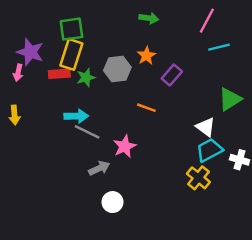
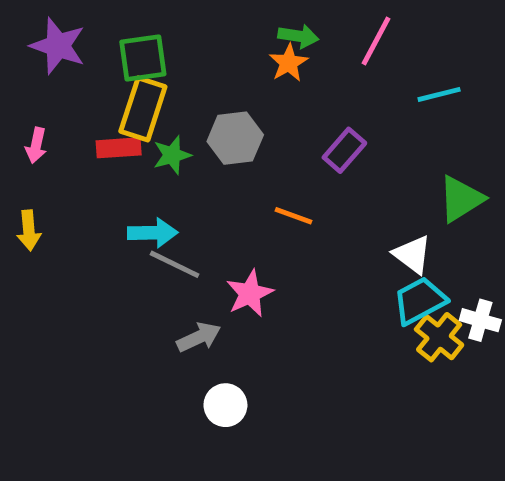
pink line: (207, 21) -> (376, 41), moved
purple star: (30, 52) -> (58, 46), moved
orange star: (146, 56) -> (289, 63), moved
yellow cross: (198, 178) -> (439, 337), moved

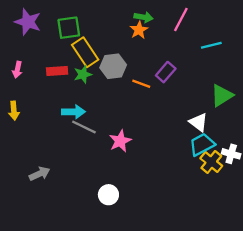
yellow rectangle: (143, 109) -> (85, 52), moved, turned -52
orange line: (293, 216) -> (141, 84), moved
gray arrow: (199, 337) -> (40, 174), moved

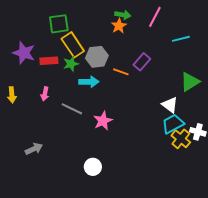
purple star: (28, 22) -> (24, 53), moved
pink arrow: (17, 70) -> (45, 94), moved
cyan arrow: (73, 112) -> (89, 82), moved

